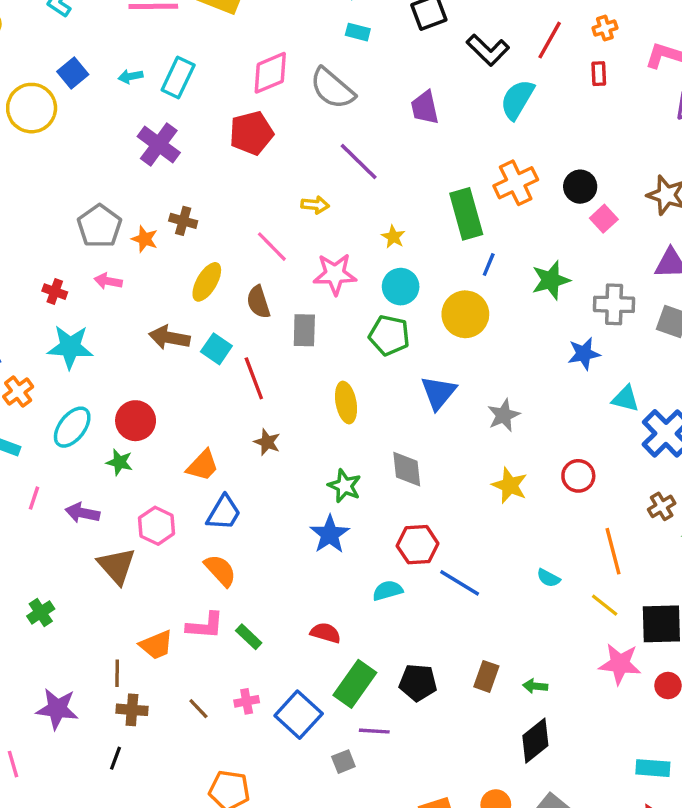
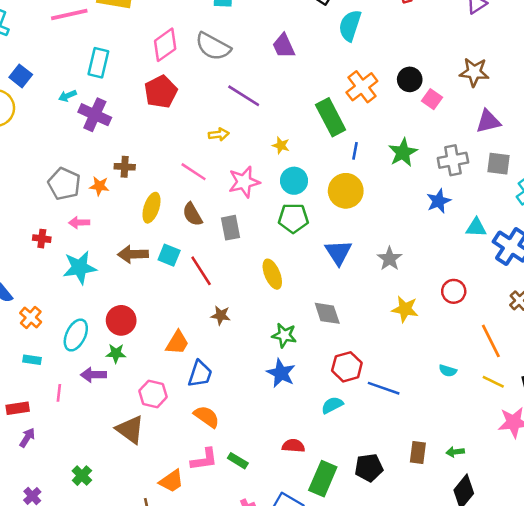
cyan arrow: (130, 76) -> (67, 96), moved
cyan star: (70, 347) -> (80, 268), moved
purple arrow: (82, 513) -> (93, 375), moved

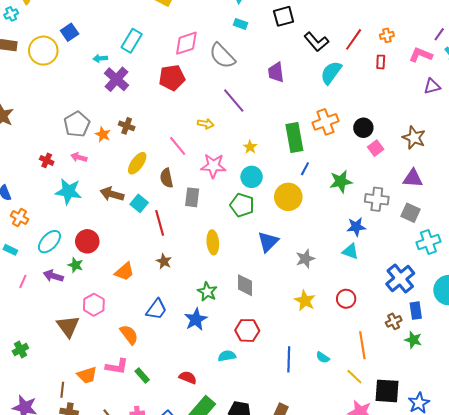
cyan triangle: (476, 227) -> (350, 251), moved
orange cross: (31, 317) -> (19, 218), turned -30
blue trapezoid: (200, 374) -> (156, 309), moved
blue line: (384, 388) -> (289, 359), moved, turned 55

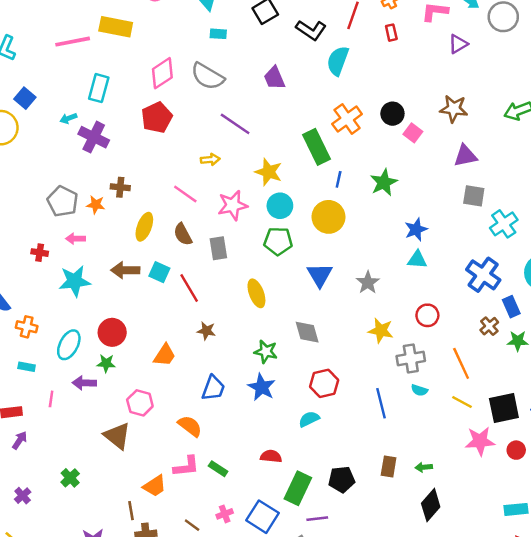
yellow star: (250, 147) -> (269, 172), size x1.6
gray cross: (377, 199) -> (411, 359), moved

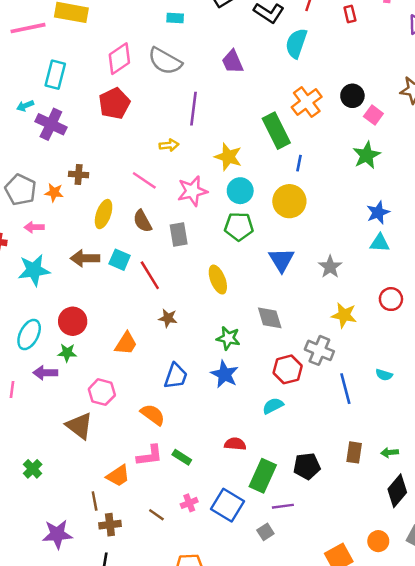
purple line: (235, 124) -> (194, 109), turned 64
green star: (384, 182) -> (367, 155), moved
gray cross: (411, 359) -> (319, 350), moved, turned 32

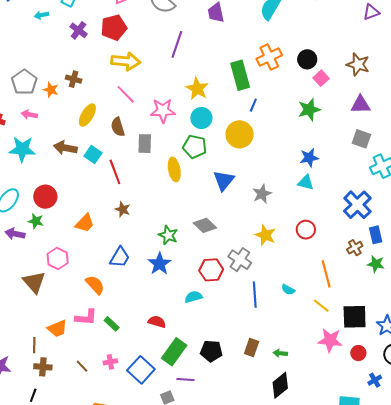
purple cross: (51, 124) -> (79, 30), moved, size x0.7
yellow arrow: (169, 145) -> (126, 61), moved, size x1.8
yellow ellipse: (218, 280) -> (174, 169), moved
gray diamond: (270, 318) -> (205, 225), turned -40

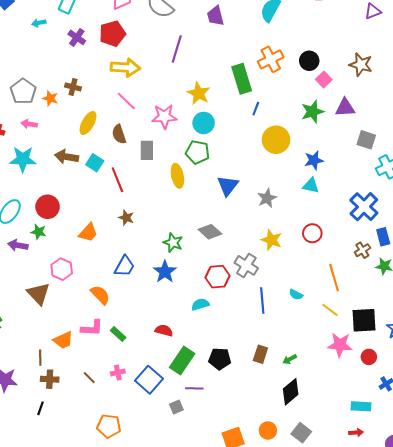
purple triangle: (361, 105) -> (345, 108), moved
yellow circle: (240, 134) -> (276, 140), moved
green arrow: (280, 353) -> (290, 359), turned -32

